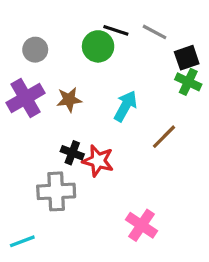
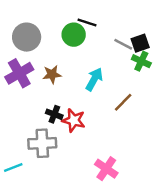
gray line: (154, 32) -> (123, 44), moved
gray circle: (35, 50) -> (27, 37), size x1.5
cyan line: (22, 241) -> (13, 167), moved

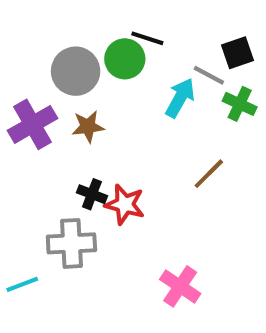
gray circle: (27, 37) -> (76, 71), moved
black square: (140, 43) -> (238, 53), moved
cyan arrow: (94, 79) -> (180, 98), moved

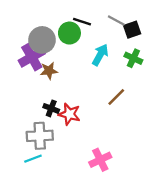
gray line: (209, 75) -> (116, 21), moved
purple cross: (33, 124) -> (32, 57), moved
cyan line: (22, 284) -> (33, 159), moved
pink cross: (180, 286) -> (100, 160), turned 30

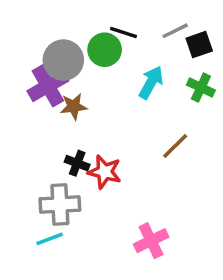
gray line: (116, 21) -> (175, 31), turned -54

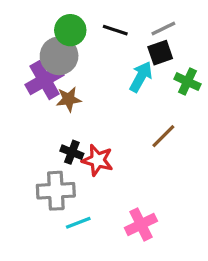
black square: (199, 45) -> (160, 53), moved
green circle: (105, 50) -> (70, 30), moved
cyan line: (50, 239) -> (78, 223), moved

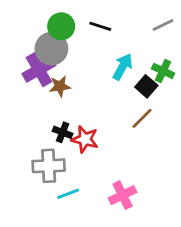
gray line: (163, 29) -> (163, 25), moved
black square: (160, 53) -> (146, 86), moved, turned -30

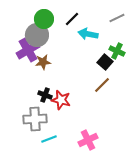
black line: (100, 26) -> (72, 19), turned -63
cyan arrow: (123, 67) -> (88, 34), moved, turned -108

